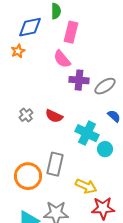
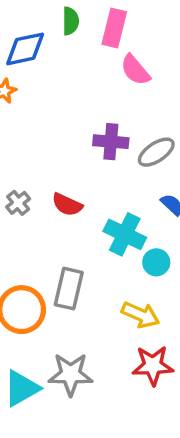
pink rectangle: (71, 32) -> (114, 28), moved
pink semicircle: (62, 59) -> (135, 70), moved
yellow arrow: (86, 186) -> (141, 315), moved

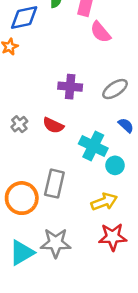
purple cross: (111, 142) -> (70, 87), moved
yellow arrow: (141, 315) -> (104, 202), turned -45

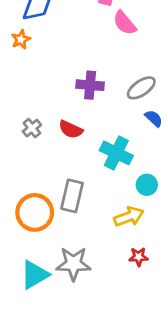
blue semicircle: (126, 125) -> (154, 118), moved
cyan circle: (115, 165) -> (147, 185), moved
red star: (113, 237) -> (138, 257), size x0.6

